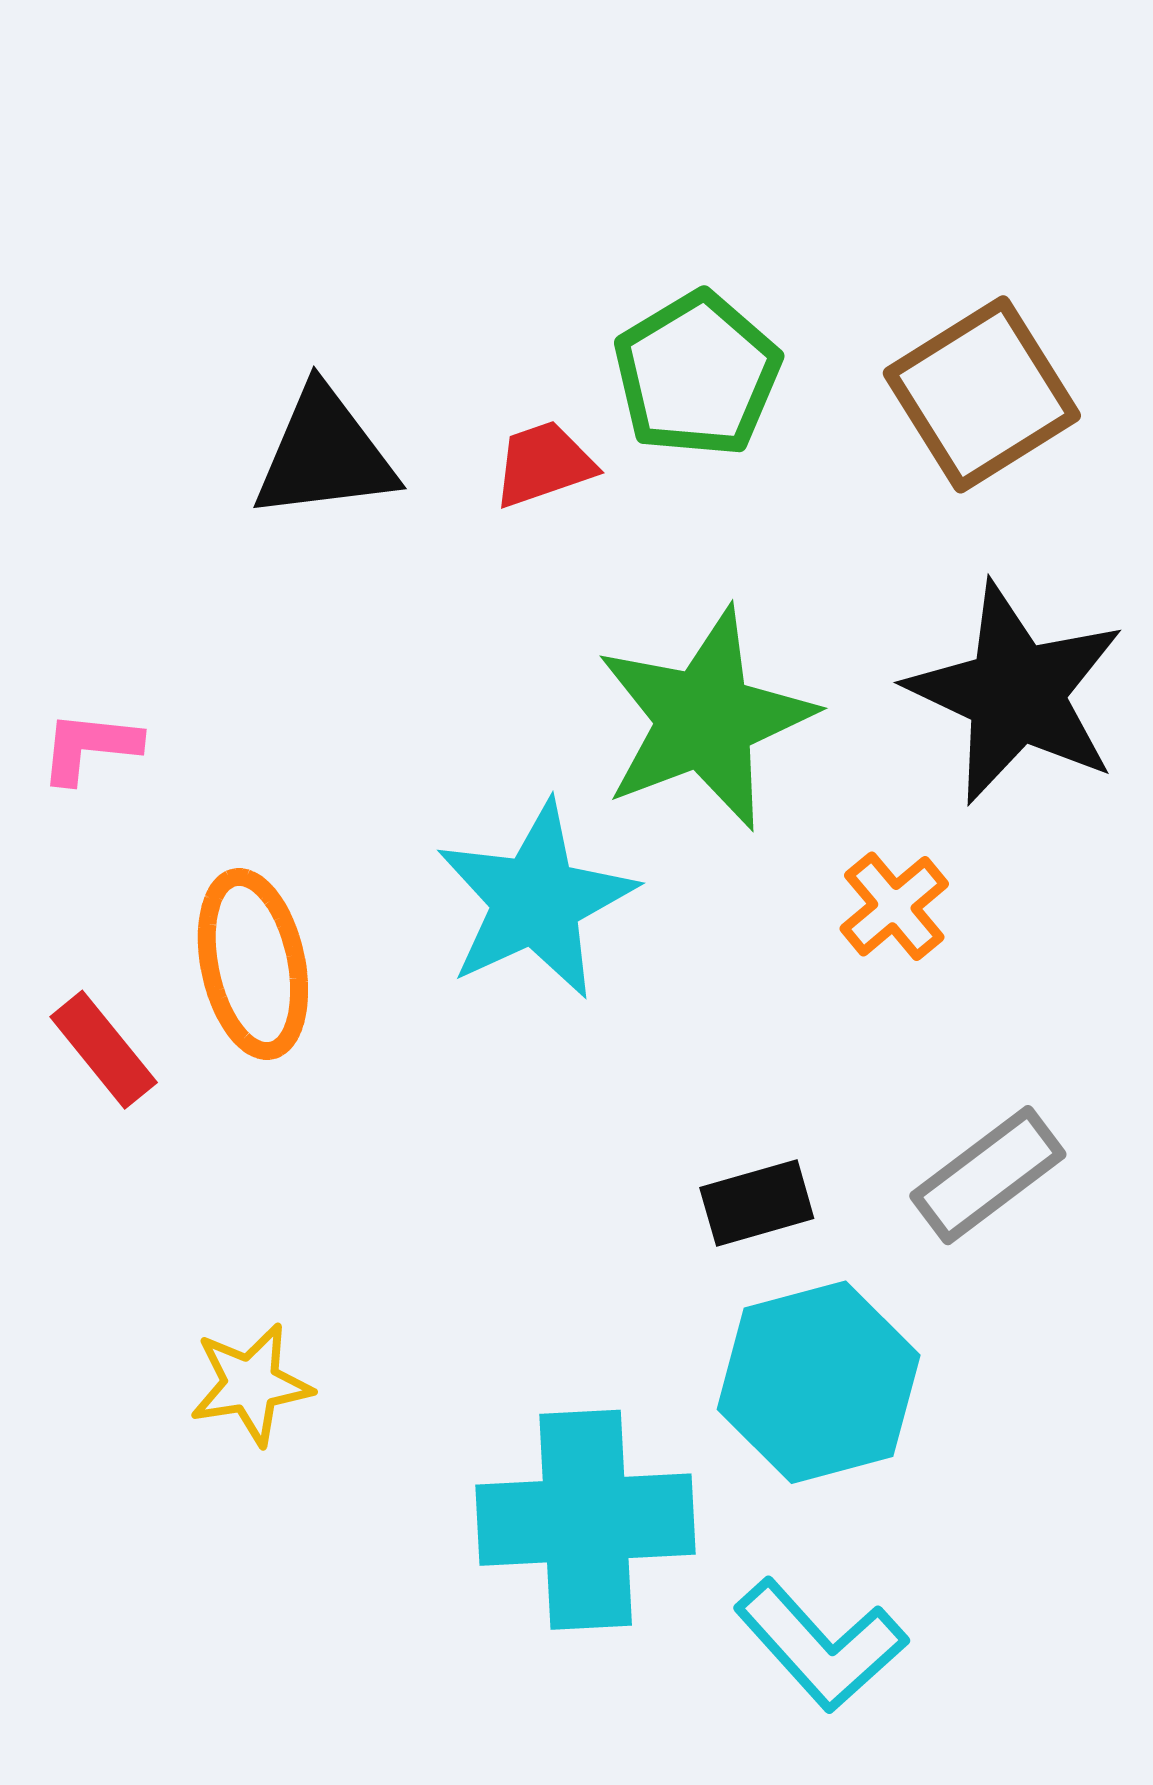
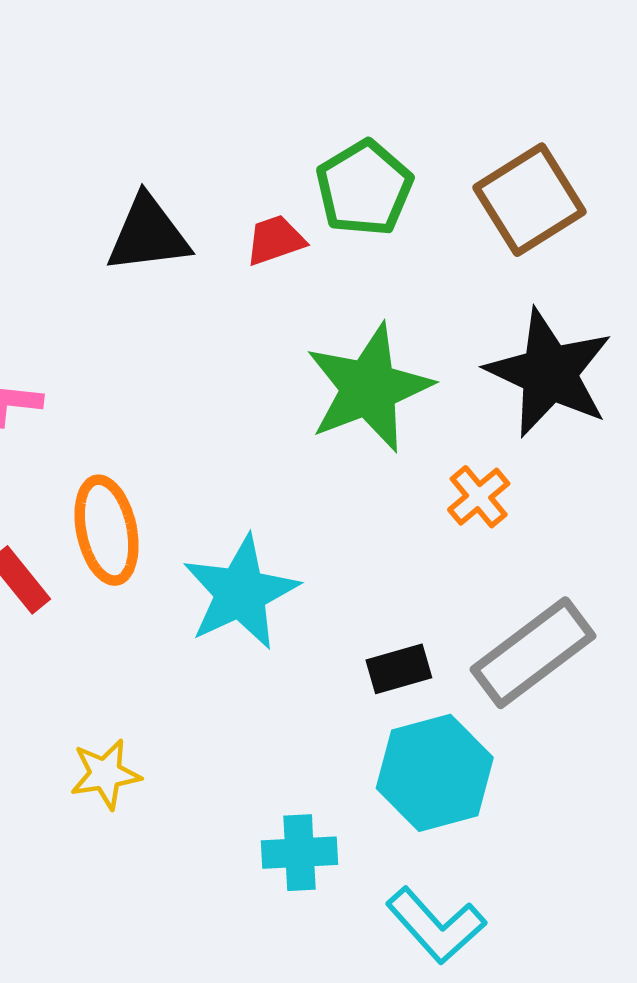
cyan star: (536, 900) -> (241, 593), moved
gray rectangle: (988, 1175) -> (533, 653), size x1.4
cyan cross: (586, 1520) -> (300, 853), size x0.6

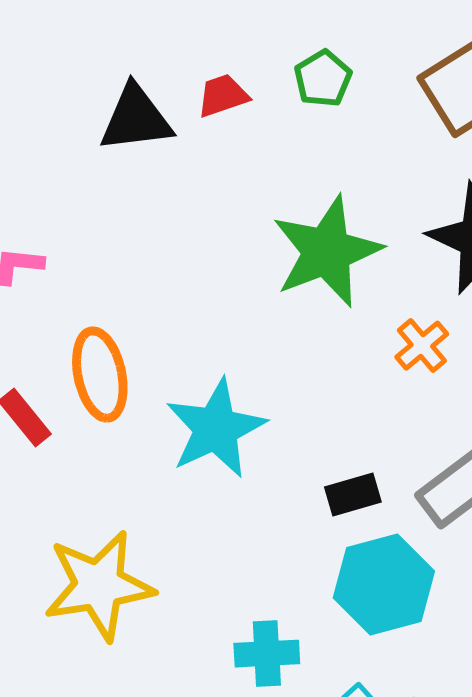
green pentagon: (364, 188) -> (323, 79), size x0.7
red trapezoid: (275, 240) -> (223, 96), moved
yellow star: (105, 774) -> (99, 586), size x1.8

